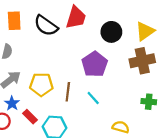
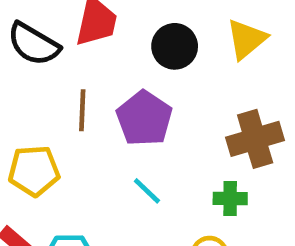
brown cross: (142, 61) -> (255, 139), moved
brown line: (68, 92) -> (82, 110), moved
green cross: (149, 102) -> (230, 199), moved

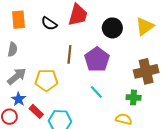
black semicircle: (33, 44) -> (49, 23), size x0.7

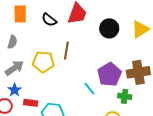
purple pentagon: (97, 60) -> (109, 74), moved
yellow pentagon: (46, 80) -> (43, 62), moved
red rectangle: (36, 111) -> (31, 103), turned -40

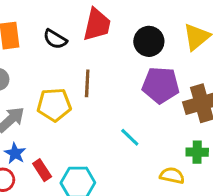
purple pentagon: (109, 74) -> (161, 85), moved, turned -30
green cross: (125, 96) -> (197, 152), moved
red rectangle: (31, 103) -> (42, 170), turned 56

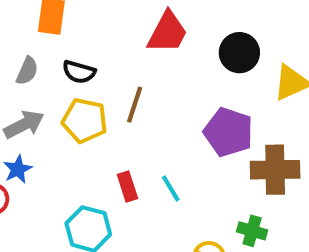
black semicircle: (55, 39) -> (79, 72), moved, turned -30
black circle: (149, 41) -> (239, 53), moved
red rectangle: (42, 170) -> (127, 187), moved

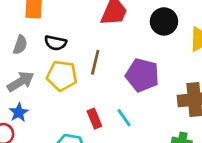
purple pentagon: (228, 132) -> (142, 75), moved

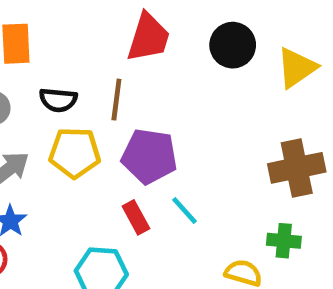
brown line: (95, 62) -> (116, 100), moved
purple pentagon: (142, 75) -> (149, 156), moved

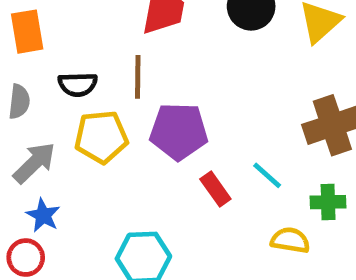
cyan line: (185, 210) -> (267, 175), moved
red rectangle: (136, 217) -> (215, 189), moved

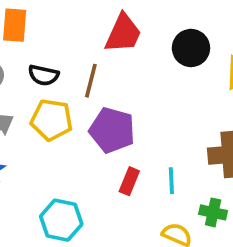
cyan line: (267, 175) -> (171, 181), turned 32
red rectangle: (215, 189) -> (129, 181), turned 44

